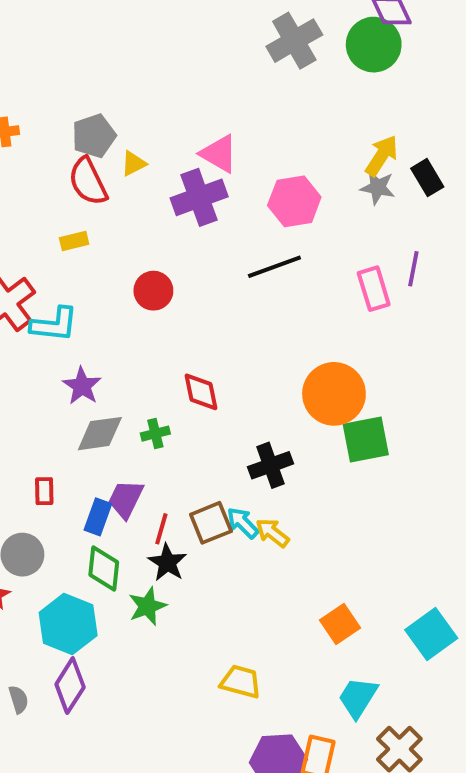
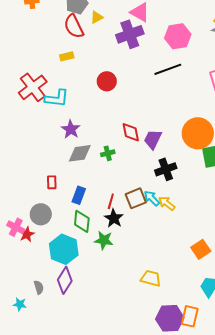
purple trapezoid: (126, 499) -> (153, 139), moved
green star: (147, 606) -> (104, 240), turned 30

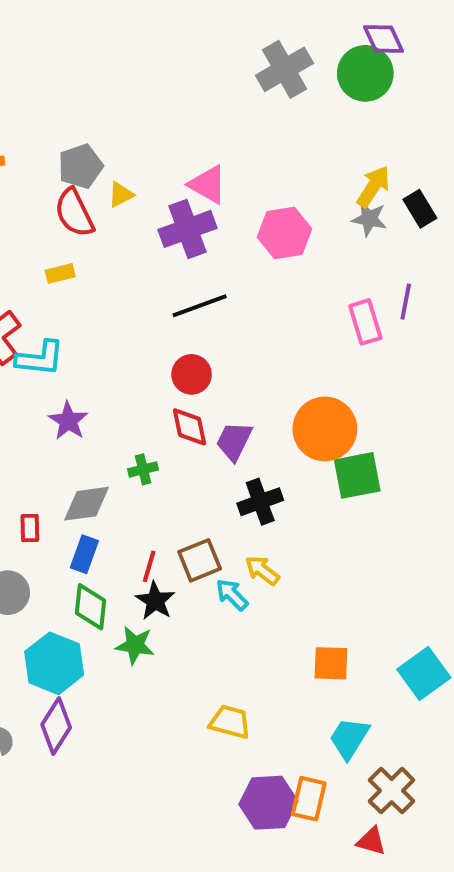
black line: (168, 69) -> (200, 306), moved
red circle: (107, 81) -> (192, 374), moved
gray diamond: (80, 153) -> (86, 504), moved
cyan arrow: (152, 198) -> (232, 595), moved
orange square: (201, 249) -> (331, 663), turned 36

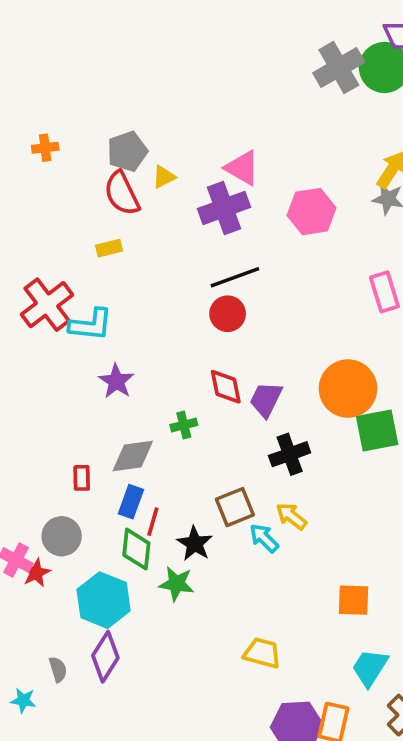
gray cross: (284, 69) -> (339, 67), moved
red circle: (192, 374) -> (228, 314), moved
red line: (149, 566) -> (153, 522), moved

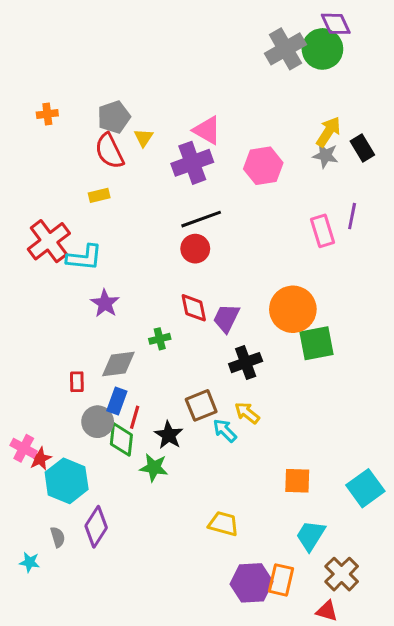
yellow triangle: (164, 177) -> (143, 138), turned -30
gray circle: (62, 536) -> (98, 422), moved
cyan hexagon: (104, 600) -> (67, 481), moved

